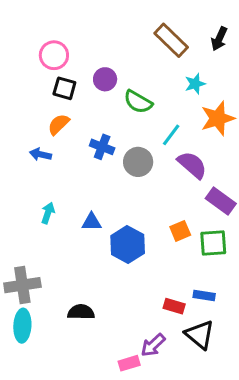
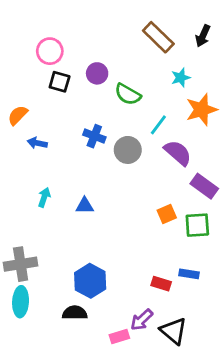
orange semicircle: (58, 124) -> (18, 115), moved
blue hexagon: (128, 245) -> (90, 281), moved
black semicircle: (81, 312) -> (75, 313), moved
black triangle: (200, 335) -> (174, 331), moved

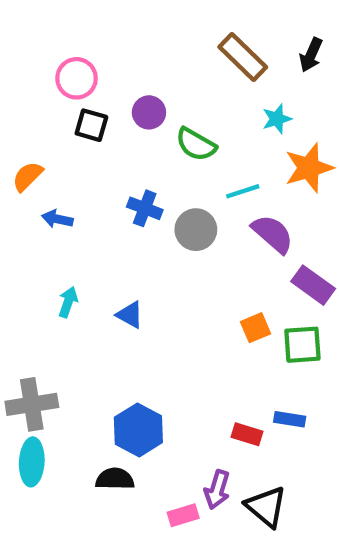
cyan line: (158, 125) -> (243, 191), turned 35
blue triangle: (85, 206) -> (130, 315), turned 30
purple arrow: (142, 320) -> (217, 490), turned -30

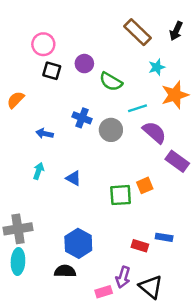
blue arrow: (57, 219) -> (45, 134), moved
green square: (302, 345) -> (121, 195), moved

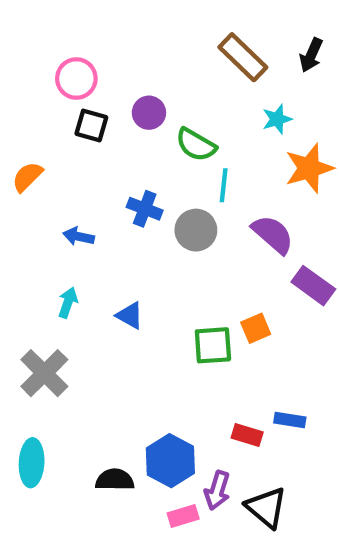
cyan line: (137, 108) -> (224, 185), moved, turned -66
gray cross: (18, 229) -> (44, 373), moved, turned -36
blue hexagon: (78, 243) -> (170, 461), moved

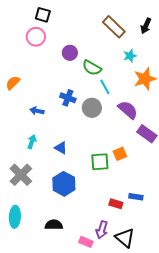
black square: (91, 125) -> (43, 15), moved
cyan line: (224, 185) -> (105, 87), turned -35
blue hexagon: (170, 461) -> (64, 184), moved
pink rectangle: (183, 516) -> (86, 242), turned 40

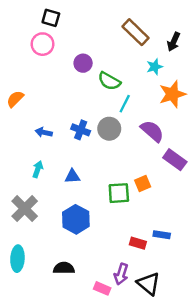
black arrow: (146, 26) -> (174, 42), moved
cyan line: (105, 87) -> (125, 104), turned 56
blue cross: (68, 98) -> (81, 130), moved
blue triangle: (61, 148) -> (72, 176), turned -32

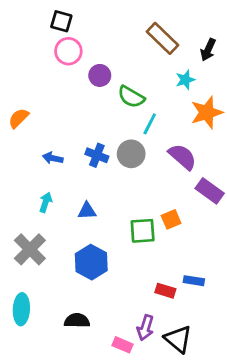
pink circle: (43, 44) -> (68, 51), moved

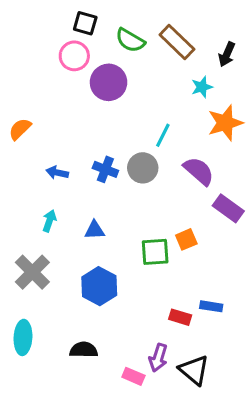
black square: (61, 21) -> (85, 23), moved
purple circle: (100, 75) -> (109, 82), size x1.5
green semicircle: (131, 97) -> (130, 40), moved

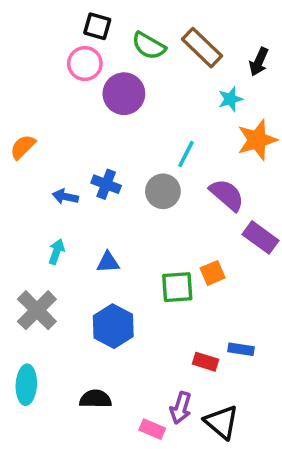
blue cross: (105, 169) -> (106, 184), moved

